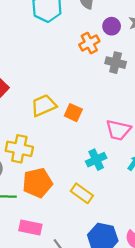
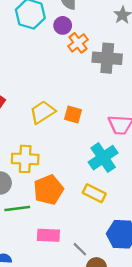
purple circle: (112, 26) -> (63, 25), moved
gray cross: (116, 63) -> (107, 58), size x1.4
cyan cross: (96, 160) -> (103, 158), size x1.4

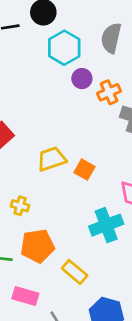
purple circle: (63, 25) -> (82, 79), moved
yellow cross: (25, 159) -> (20, 206), size x0.6
yellow rectangle: (94, 193) -> (75, 272), moved

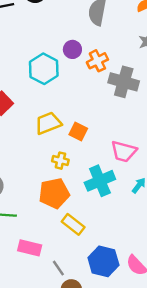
cyan hexagon: (64, 48) -> (44, 69), moved
yellow cross: (20, 206) -> (60, 161), moved
orange pentagon: (37, 246) -> (54, 193), moved

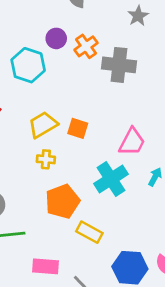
pink trapezoid: (124, 151) -> (132, 142), turned -68
yellow cross: (60, 161) -> (46, 159), moved

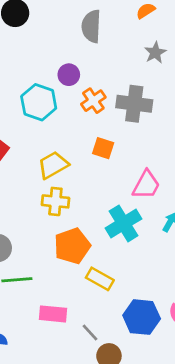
orange cross: (86, 46) -> (93, 101), moved
orange square: (78, 128) -> (103, 148), moved
yellow cross: (46, 159) -> (55, 201), size x1.4

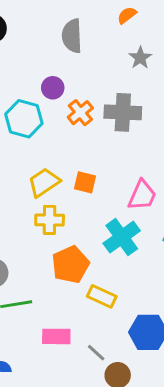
orange square: (103, 148) -> (85, 182), moved

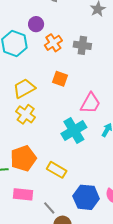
gray cross: (123, 112) -> (82, 45), size x0.7
orange square: (85, 182) -> (60, 79), moved
yellow cross: (50, 220) -> (26, 114), turned 30
orange pentagon: (70, 265) -> (23, 158), moved

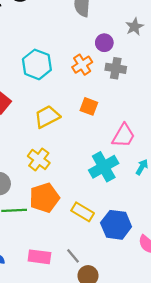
purple circle: (36, 24) -> (104, 43), moved
yellow cross: (26, 114) -> (39, 159), moved
pink rectangle: (23, 194) -> (39, 257), moved
blue hexagon: (86, 197) -> (116, 225), moved

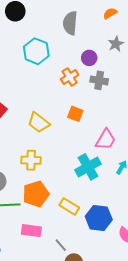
cyan hexagon: (37, 64) -> (36, 51), moved
yellow trapezoid: (47, 117) -> (39, 123), turned -115
yellow cross: (39, 159) -> (31, 160), turned -36
pink rectangle: (39, 257) -> (31, 231), moved

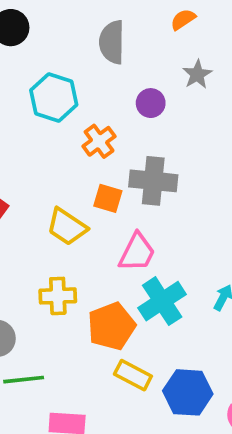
orange cross: (70, 77) -> (99, 141), moved
gray cross: (99, 80) -> (153, 181), moved, size x1.4
orange square: (75, 114) -> (108, 198), moved
pink trapezoid: (106, 140) -> (137, 252), moved
orange pentagon: (36, 194) -> (112, 326), moved

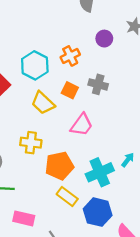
cyan hexagon: (54, 97) -> (35, 65), moved
gray cross: (153, 181) -> (98, 84), size x0.7
cyan cross: (162, 301) -> (100, 172), moved

